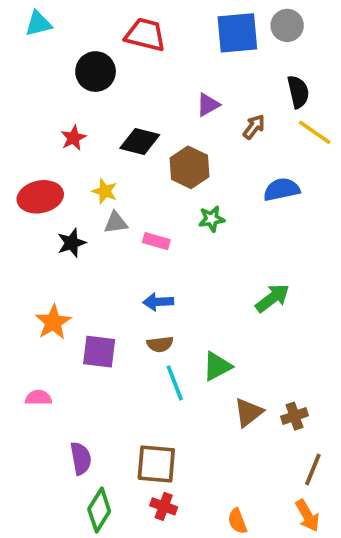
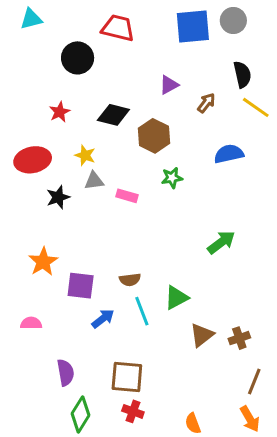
blue arrow: (158, 302) -> (103, 319), moved, turned 145

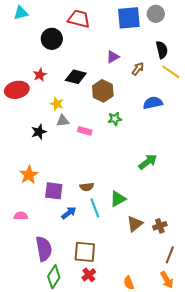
red ellipse: (33, 160) -> (17, 90), moved
purple semicircle: (66, 373) -> (44, 249), size x1.4
red cross: (133, 411) -> (89, 275), turned 32

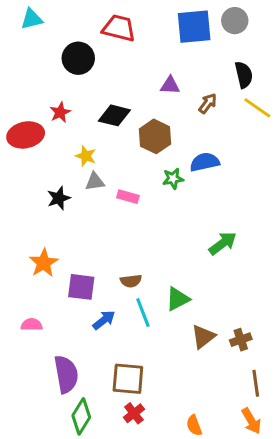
purple triangle: (113, 57) -> (170, 85), turned 32
blue semicircle: (153, 103) -> (205, 162), moved
brown line: (170, 255) -> (256, 383), turned -30

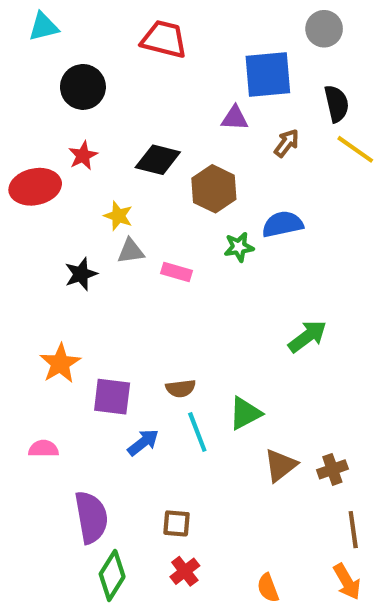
blue square: (194, 27) -> (268, 74), moved
black circle: (78, 58) -> (83, 87), moved
brown square: (128, 379) -> (176, 523), size x0.6

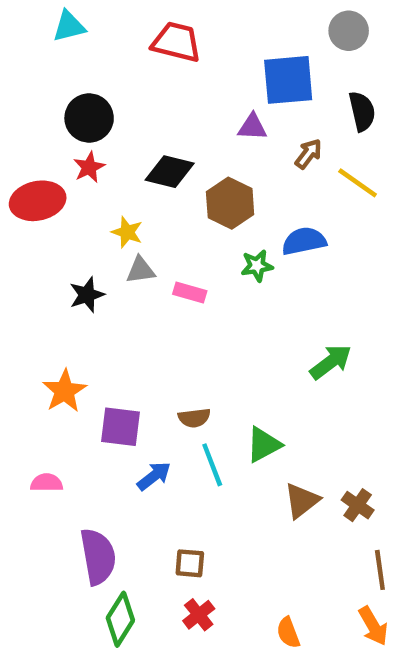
cyan triangle: (43, 27) -> (69, 26), moved
black circle: (83, 87) -> (89, 118), moved
yellow line: (355, 149) -> (358, 183), moved
brown cross: (332, 469) -> (358, 505), turned -36

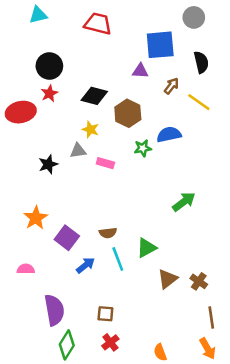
yellow star: (127, 232) -> (90, 129), moved
purple square: (120, 427) -> (67, 238), turned 30

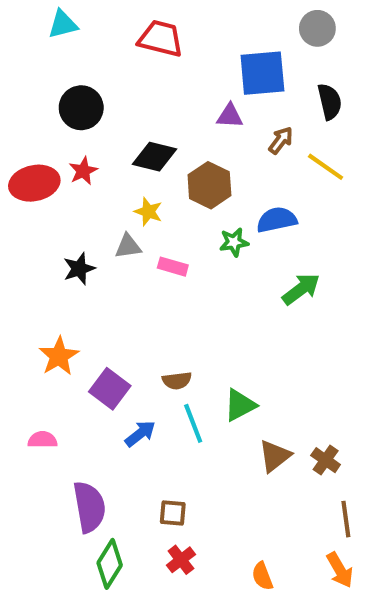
red star: (49, 93) -> (83, 171), moved
green arrow: (184, 202) -> (301, 289), moved

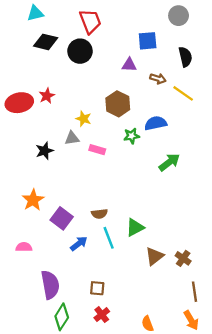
red trapezoid: (161, 39) -> (90, 21), turned 55
blue square: (262, 73) -> (148, 41), size x0.7
black circle: (81, 108) -> (80, 51), moved
brown arrow: (281, 140) -> (158, 79), turned 70
black diamond: (154, 157) -> (46, 42), moved

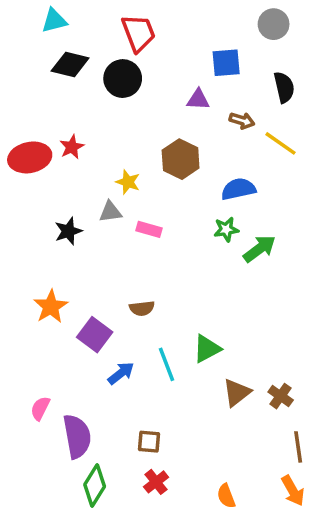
green star: (132, 136) -> (226, 229), moved
brown semicircle: (99, 214) -> (142, 308), moved
pink semicircle: (24, 247) -> (40, 408), moved, turned -63

